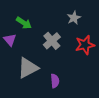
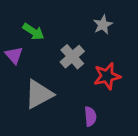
red star: (85, 45) -> (107, 76), moved
purple semicircle: (55, 81) -> (90, 116), moved

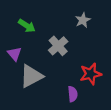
purple triangle: (14, 55) -> (14, 54), moved
red star: (107, 76) -> (91, 74), moved

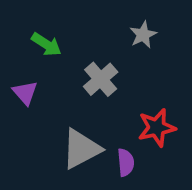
gray triangle: (31, 76) -> (81, 149), moved

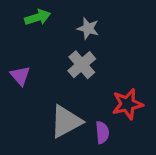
gray star: (143, 35) -> (88, 28), moved, turned -30
green arrow: (46, 44) -> (38, 17), moved, turned -50

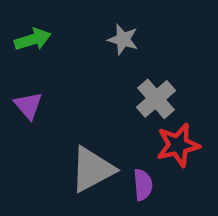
green arrow: (38, 17) -> (33, 39), moved
gray cross: (82, 65) -> (156, 99), moved

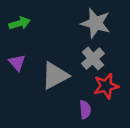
gray star: (123, 39) -> (96, 23), moved, size x1.6
gray triangle: (92, 169) -> (55, 76), moved

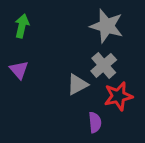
green arrow: (20, 23) -> (22, 26), turned -60
gray triangle: (55, 76) -> (77, 84), moved, size x0.7

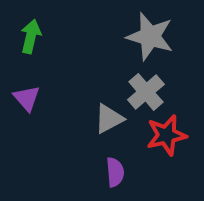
purple semicircle: (95, 122) -> (115, 172), moved

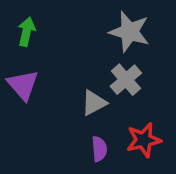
purple triangle: (27, 98) -> (23, 85), size x1.4
red star: (166, 135) -> (144, 140), moved

